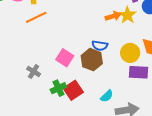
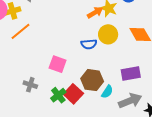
yellow circle: (130, 53) -> (108, 34), moved
brown hexagon: (92, 60) -> (92, 80), moved
purple rectangle: (138, 72) -> (131, 74), moved

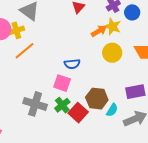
blue semicircle: (89, 44) -> (72, 64), moved
gray cross: (30, 85) -> (35, 104), size x1.6
green cross: (58, 95) -> (62, 105), moved

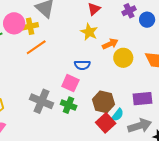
yellow star: (113, 27) -> (89, 32), moved
orange arrow: (99, 31) -> (110, 44), moved
green cross: (62, 105) -> (69, 105), turned -35
red square: (78, 113) -> (106, 123), moved

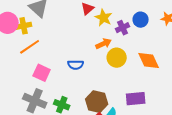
purple cross: (129, 11) -> (123, 28), moved
yellow star: (89, 32) -> (104, 18), moved
pink square: (70, 83) -> (42, 73), moved

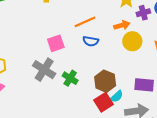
orange line: (30, 47) -> (85, 22), moved
pink square: (42, 73) -> (56, 43), turned 36

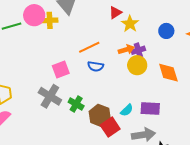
purple cross: (143, 13) -> (138, 50), moved
brown hexagon: (105, 81) -> (100, 115), moved
cyan semicircle: (117, 96) -> (127, 110), moved

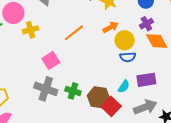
yellow cross: (50, 20) -> (31, 30), moved
purple cross: (138, 50) -> (146, 24), moved
blue semicircle: (96, 66) -> (128, 57), moved

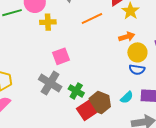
orange line: (74, 33) -> (92, 18), moved
red square: (111, 106) -> (86, 111), moved

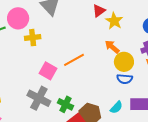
orange line: (92, 18) -> (74, 60), moved
orange arrow: (127, 37) -> (112, 47), turned -119
pink square: (61, 56) -> (48, 71), turned -36

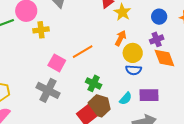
orange arrow: (112, 47) -> (121, 38), turned 77
green cross: (65, 104) -> (94, 83), moved

